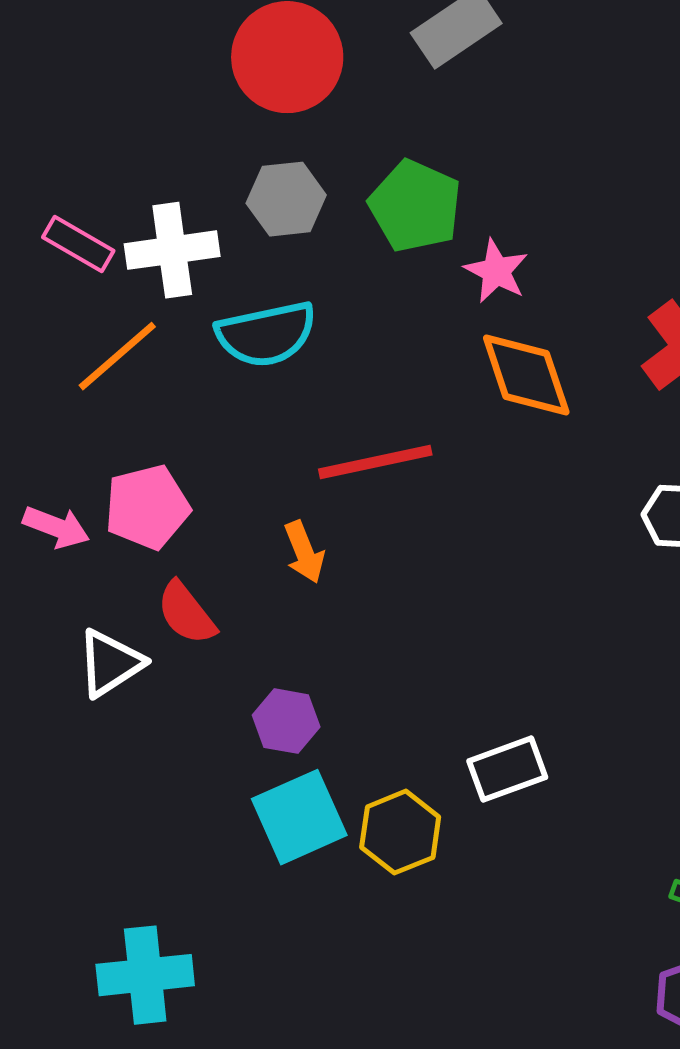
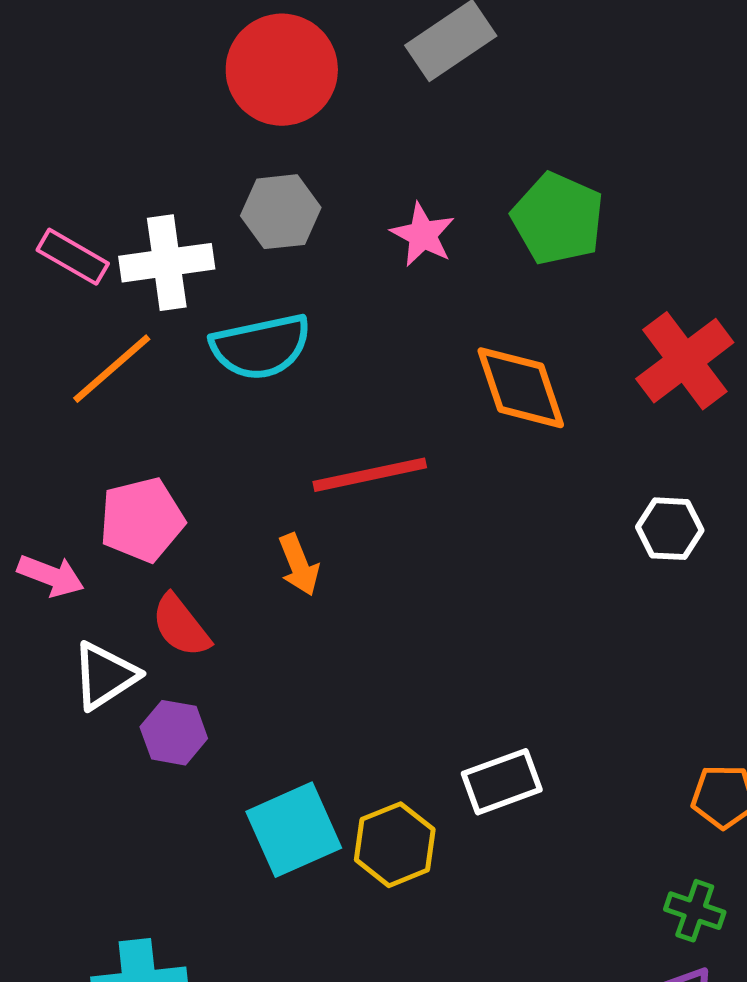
green pentagon: (415, 206) -> (558, 219), moved
pink star: (496, 271) -> (423, 235), moved
pink arrow: (56, 527) -> (51, 576), moved
purple hexagon: (286, 721) -> (174, 733), moved

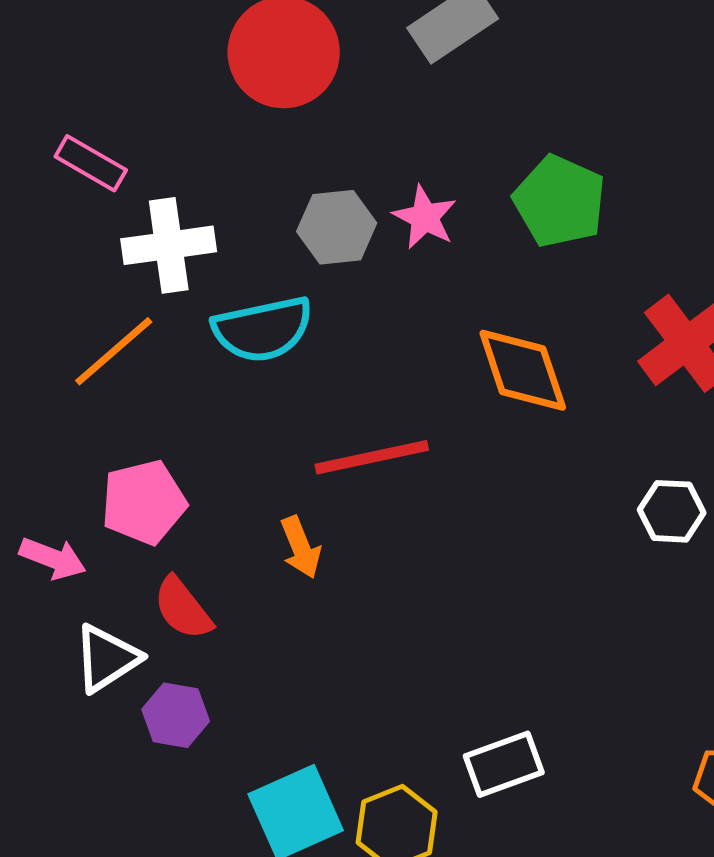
gray hexagon: (281, 212) -> (337, 227), moved
pink rectangle: (73, 257) -> (91, 163), moved

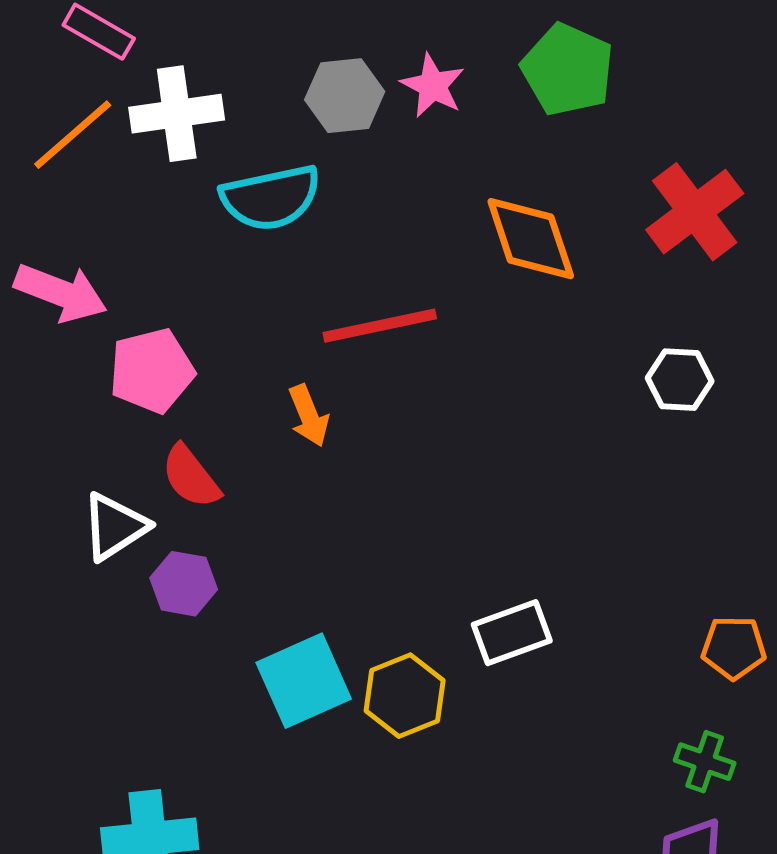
orange line: (114, 351) -> (73, 135), moved
pink arrow: (53, 558) -> (61, 293), moved, size x1.4

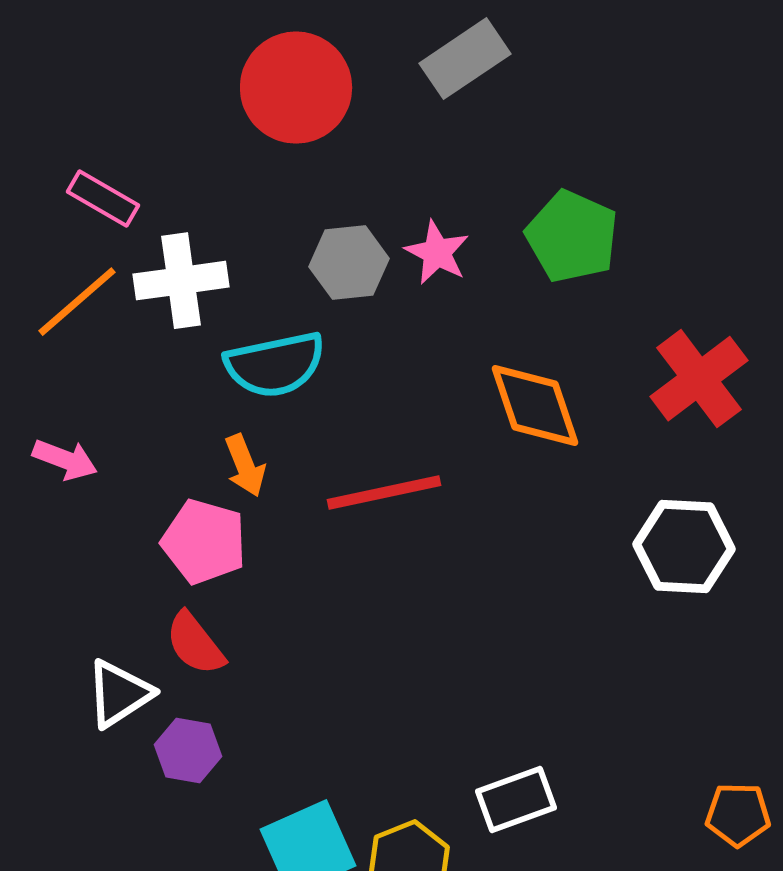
pink arrow: (61, 293) -> (65, 460), size x0.7
pink pentagon: (152, 371) -> (204, 542), moved, turned 30
white hexagon: (680, 380) -> (684, 547), size x1.5
orange arrow: (309, 416) -> (245, 466), moved

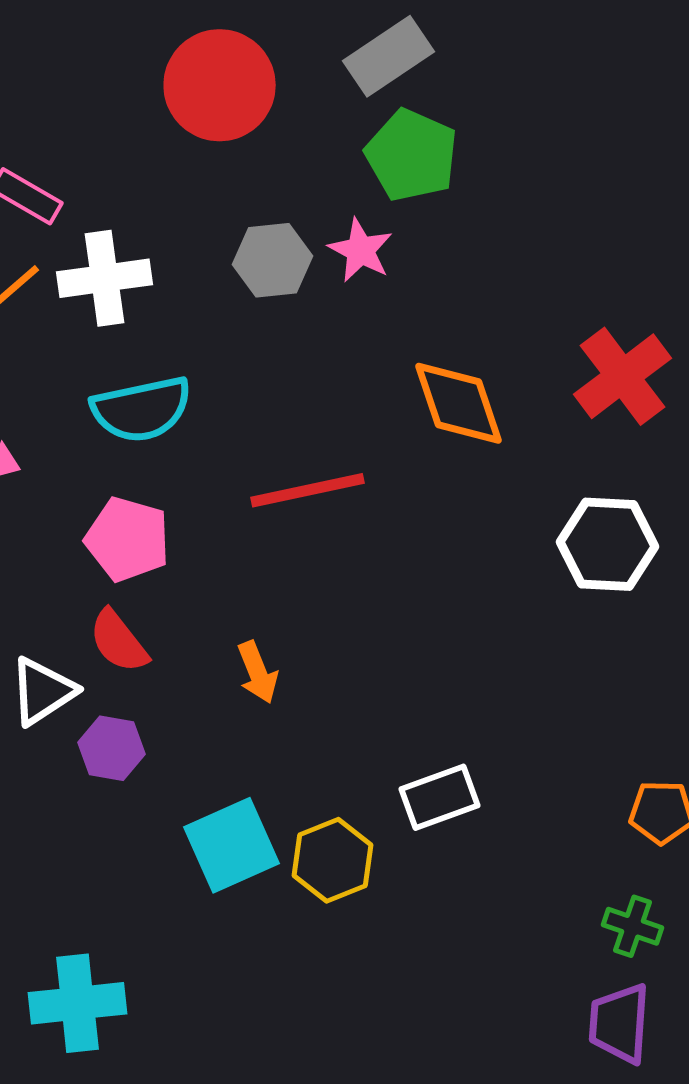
green pentagon: (572, 237) -> (412, 155), moved
cyan semicircle: (275, 365) -> (142, 409), moved
orange arrow: (245, 466) -> (258, 672), moved

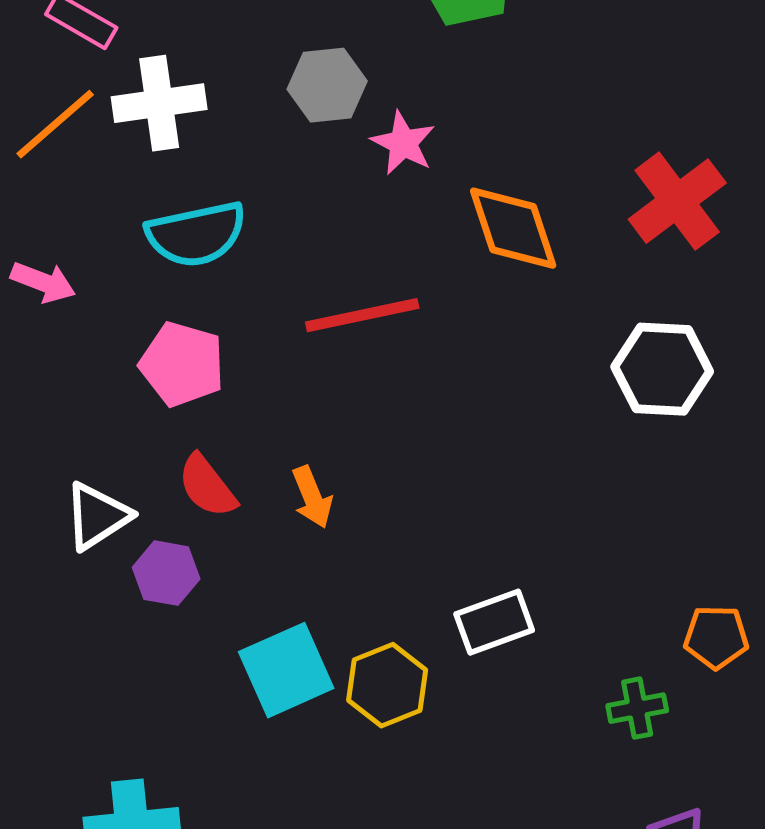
pink star: (360, 250) -> (403, 143), moved
red semicircle: (118, 641) -> (207, 486), moved
green cross: (632, 926) -> (637, 708), moved, turned -30

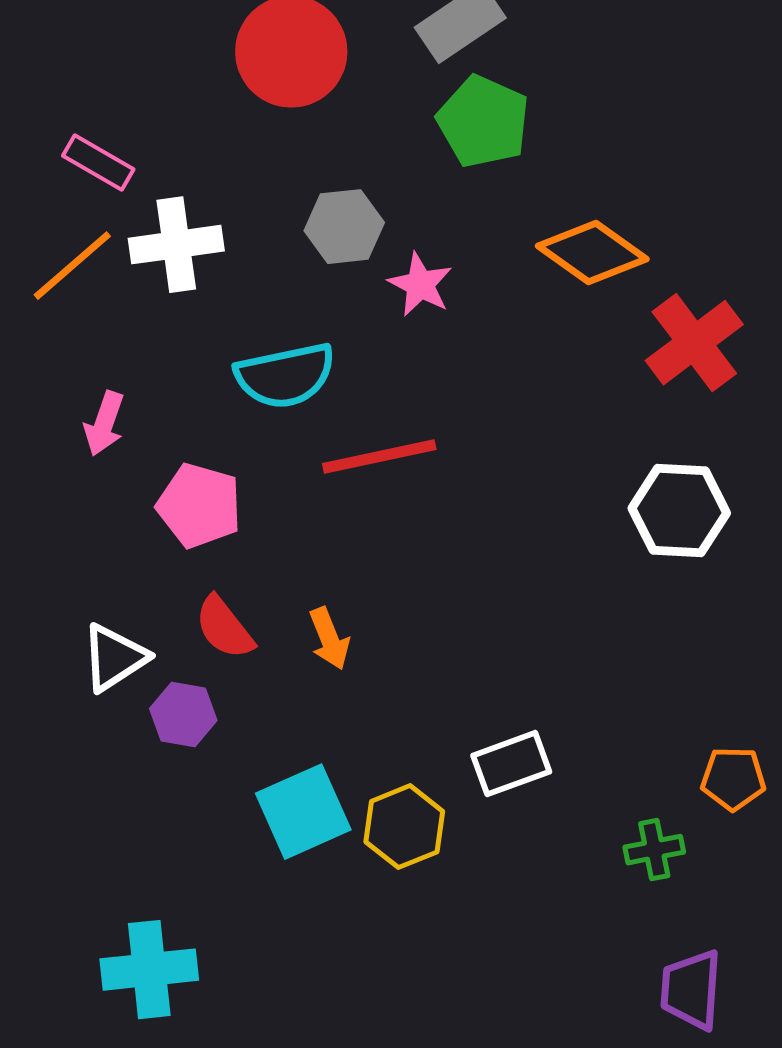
orange diamond: (513, 228) -> (592, 253), moved, turned -36
cyan semicircle: (196, 234) -> (285, 376), moved
pink arrow: (43, 282) -> (104, 424), moved, turned 88

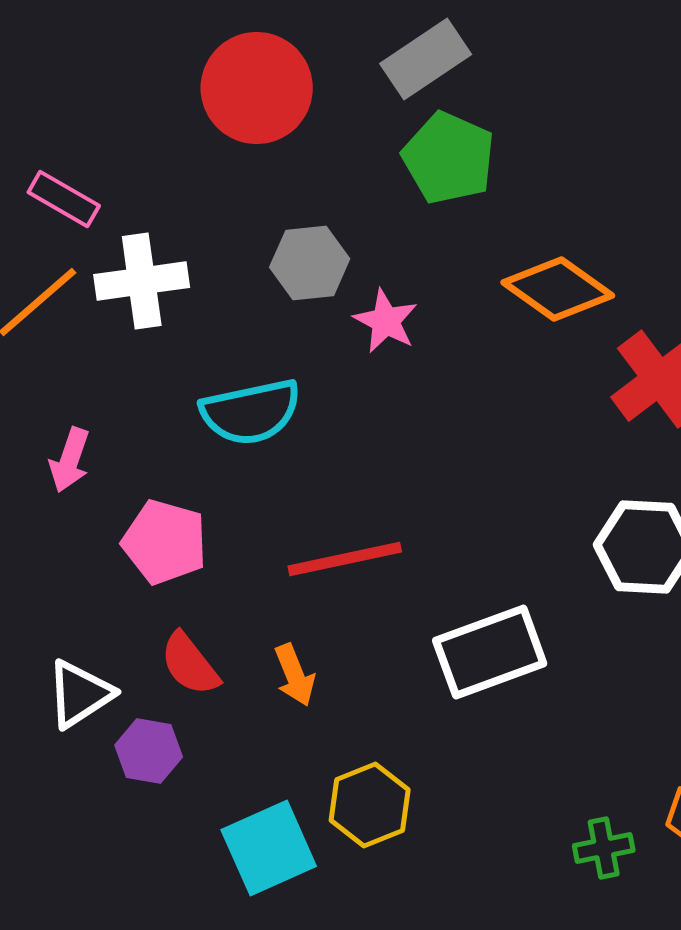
red line: (379, 457) -> (345, 559), moved
white rectangle: (511, 764) -> (490, 652), moved, size x1.4
yellow hexagon: (404, 827) -> (370, 805), moved
green cross: (654, 850) -> (604, 848), moved

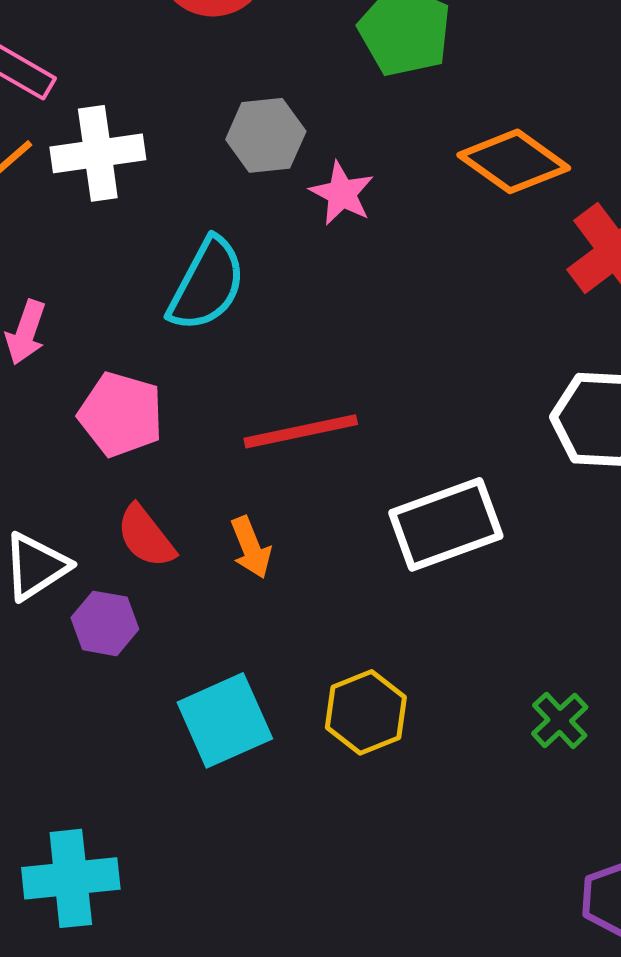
cyan semicircle: (251, 412) -> (207, 284), turned -50
yellow hexagon: (370, 805) -> (366, 712), moved
green cross: (604, 848) -> (560, 720), turned -32

